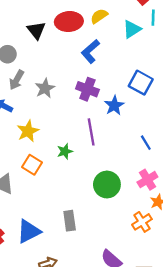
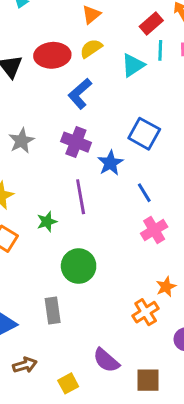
blue line: (146, 143) -> (144, 193), moved
pink cross: (147, 180) -> (154, 230), moved
green circle: (107, 185) -> (79, 266), moved

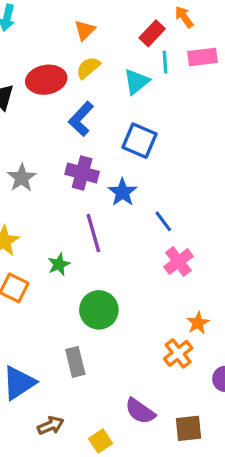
blue square: (144, 134) -> (139, 141), moved

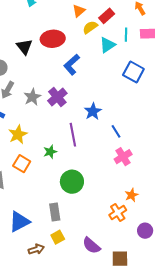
red rectangle: (152, 33) -> (107, 16), moved
yellow semicircle: (88, 68) -> (90, 27), moved
blue square: (139, 141) -> (133, 72), moved
purple cross: (82, 173) -> (57, 97), moved, turned 30
yellow square: (101, 441) -> (58, 237), moved

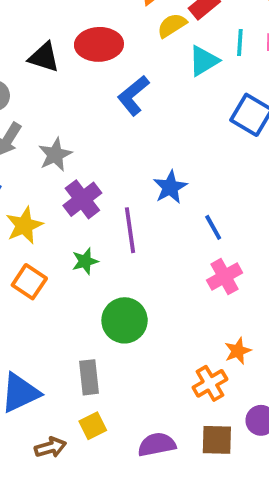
black triangle: (24, 47) -> (44, 57), turned -36
purple cross: (57, 97) -> (82, 199), moved
purple semicircle: (91, 245) -> (157, 445), turned 126
brown square: (120, 259) -> (217, 440), moved

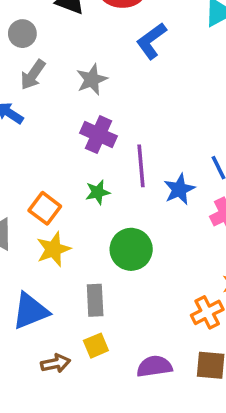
gray star: (55, 155) -> (92, 79), moved
blue star: (170, 187) -> (179, 189), moved
purple cross: (82, 199) -> (98, 135), turned -32
yellow star: (24, 225) -> (53, 249), moved

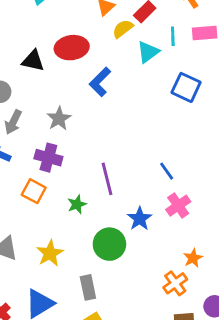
purple cross: (98, 135) -> (48, 158), moved
blue star: (179, 189) -> (140, 219), moved
orange square: (45, 208) -> (34, 191), moved

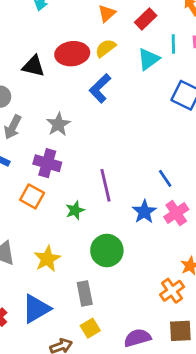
yellow semicircle: (123, 29) -> (105, 48), moved
blue star: (140, 219) -> (144, 212), moved

